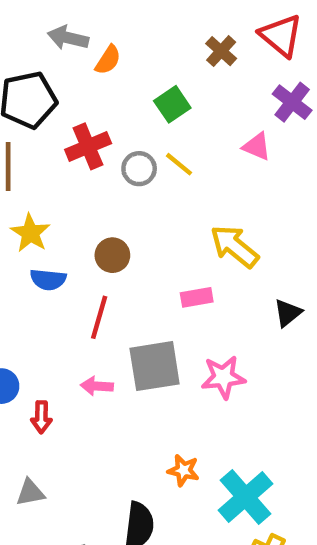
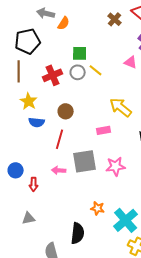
green square: (172, 104) -> (80, 53), moved, turned 35
red cross: (88, 146) -> (53, 75), moved

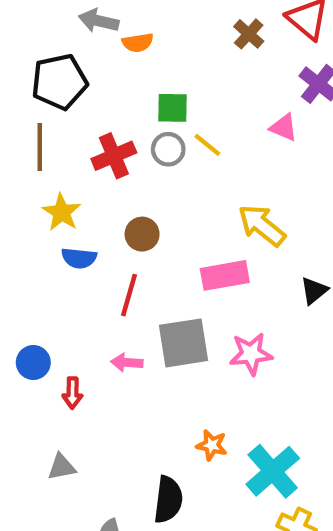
orange semicircle: (64, 23) -> (138, 43), turned 48
pink rectangle: (104, 130) -> (225, 275), size x1.5

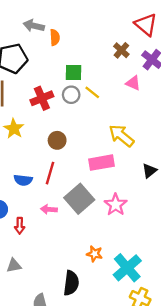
brown cross: (249, 34) -> (121, 50), moved
orange semicircle: (138, 43) -> (55, 37), turned -84
blue semicircle: (79, 258) -> (23, 180), moved
gray square: (183, 343) -> (79, 199), turned -32
pink star: (251, 354) -> (116, 205), turned -30

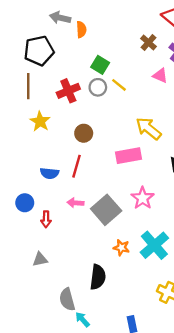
green square: (73, 73) -> (100, 65), turned 30
gray square: (79, 199) -> (106, 210), moved
cyan cross: (127, 268) -> (154, 245), moved

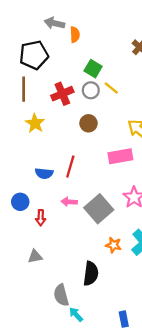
brown circle: (84, 133) -> (88, 123), moved

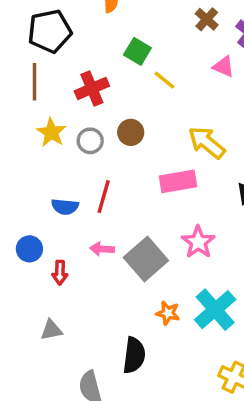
gray circle: (91, 90) -> (90, 141), moved

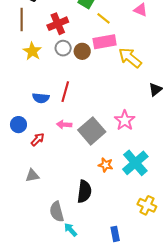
gray circle: (90, 141) -> (63, 48), moved
pink rectangle: (178, 181) -> (105, 42), moved
red arrow: (60, 272) -> (38, 139), turned -136

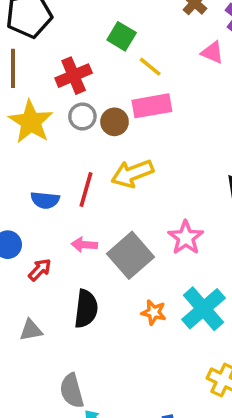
yellow star: (32, 51) -> (31, 122), size x1.4
yellow arrow: (130, 58) -> (132, 173), moved, turned -60
black semicircle: (84, 191) -> (86, 309), moved

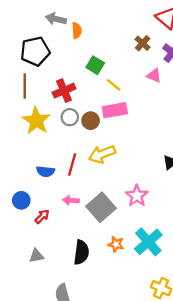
black semicircle: (86, 309) -> (81, 252), moved

